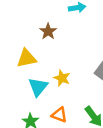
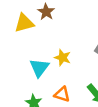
yellow triangle: (27, 58) -> (24, 23), moved

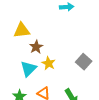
brown star: (46, 12) -> (36, 47), moved

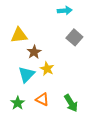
gray square: (84, 62) -> (74, 37), moved

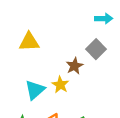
cyan arrow: (65, 11) -> (104, 19), moved
brown star: (34, 52) -> (74, 66), moved

